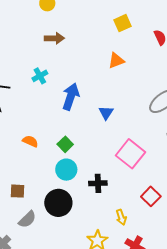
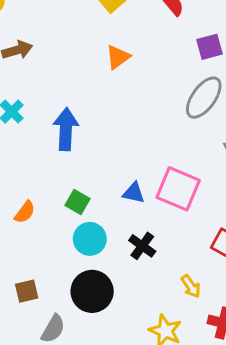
blue triangle: (106, 113) -> (134, 193), moved, turned -35
orange semicircle: (30, 141) -> (25, 212), turned 119
black cross: (98, 183) -> (142, 246), turned -36

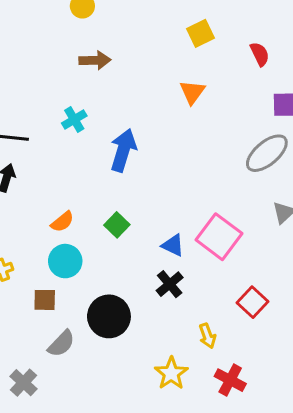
orange triangle: (118, 57) -> (192, 92), turned -32
blue triangle: (134, 193) -> (173, 245), moved
cyan circle: (90, 239) -> (65, 261), moved

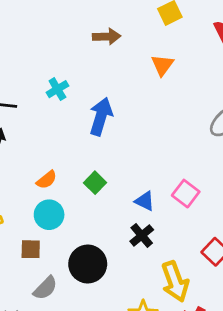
brown arrow: (95, 60) -> (107, 36), moved
pink square: (219, 237) -> (186, 194), size x0.7
yellow arrow: (207, 336) -> (175, 282), size x1.8

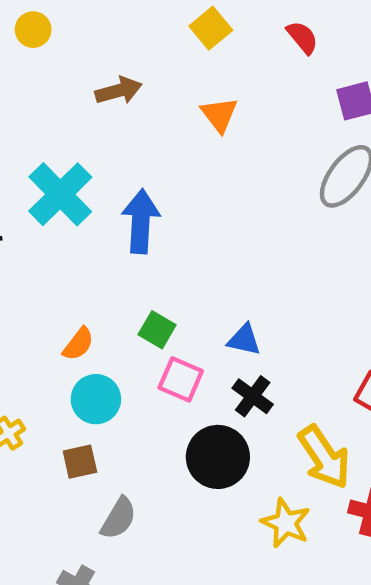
cyan cross: (57, 89) -> (60, 194), size x1.8
pink square: (186, 194) -> (181, 379), moved
black circle: (88, 264) -> (218, 457), moved

